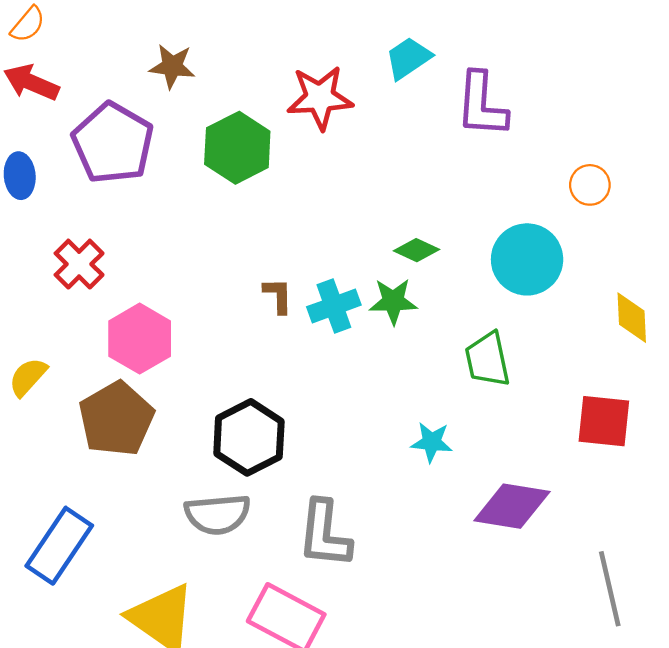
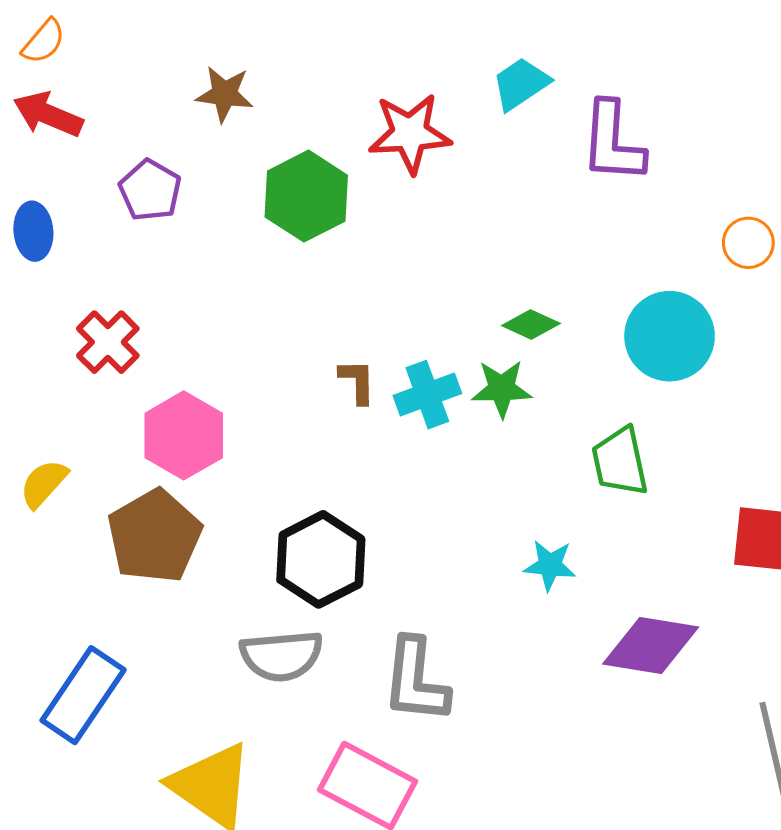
purple pentagon: (113, 143) -> (150, 190), size x0.6

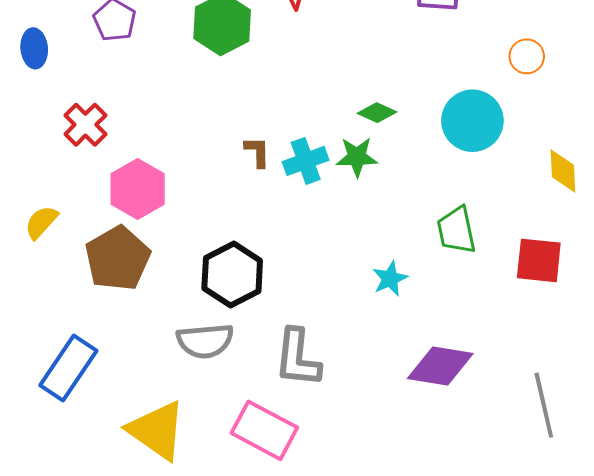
green trapezoid: (620, 462) -> (456, 230), moved
cyan star: (550, 565) -> (390, 279), turned -30
purple diamond: (651, 645) -> (440, 366), moved

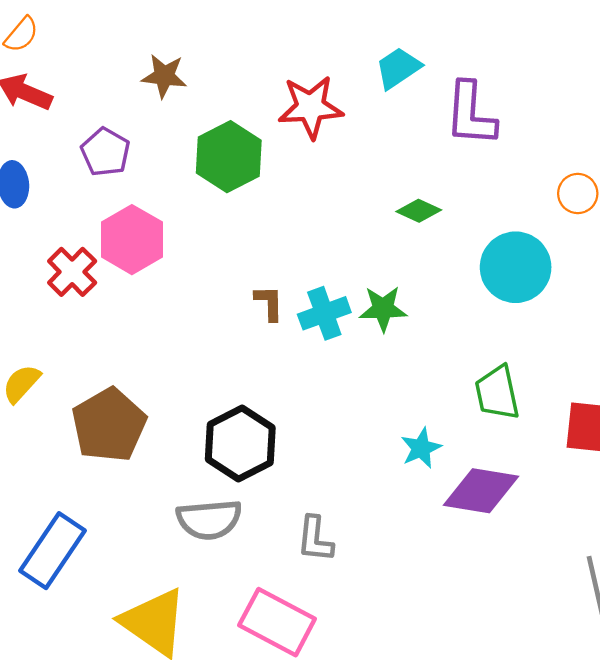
green diamond: (377, 113) -> (419, 211), moved
pink hexagon: (138, 189) -> (132, 240), moved
gray L-shape: (298, 358) -> (315, 539), size x0.7
purple diamond: (440, 366) -> (481, 491), moved

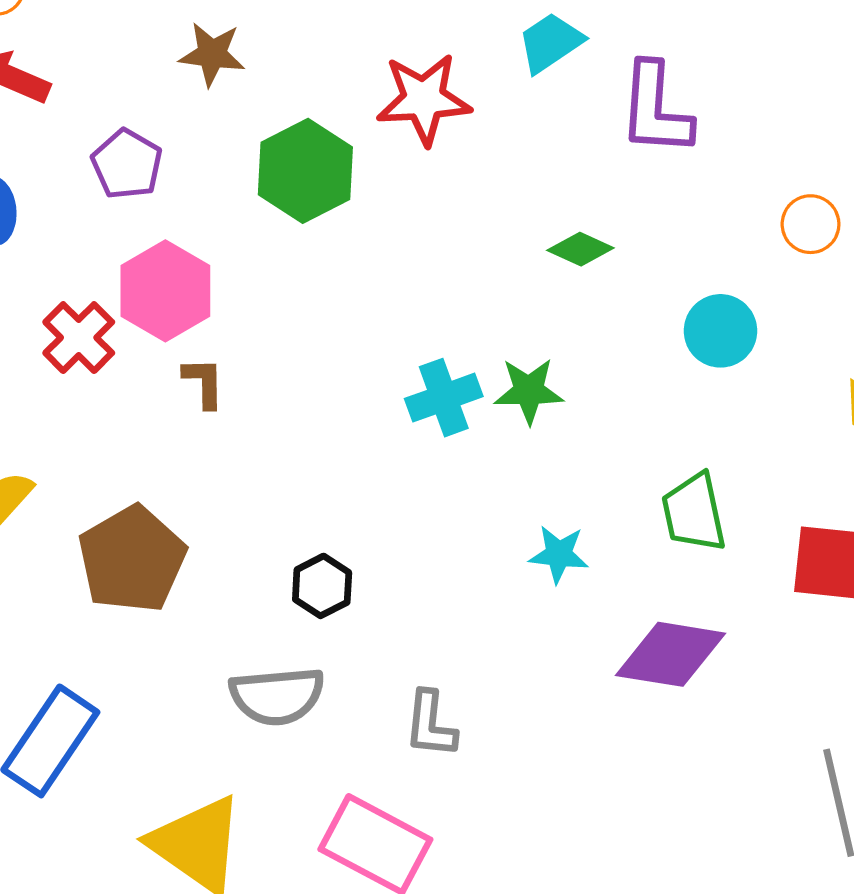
cyan circle: (516, 267) -> (720, 331), size x0.7
brown L-shape: (269, 303) -> (204, 383), moved
black hexagon: (240, 443) -> (322, 586), size x0.6
cyan star: (421, 448) -> (559, 554), moved, turned 30

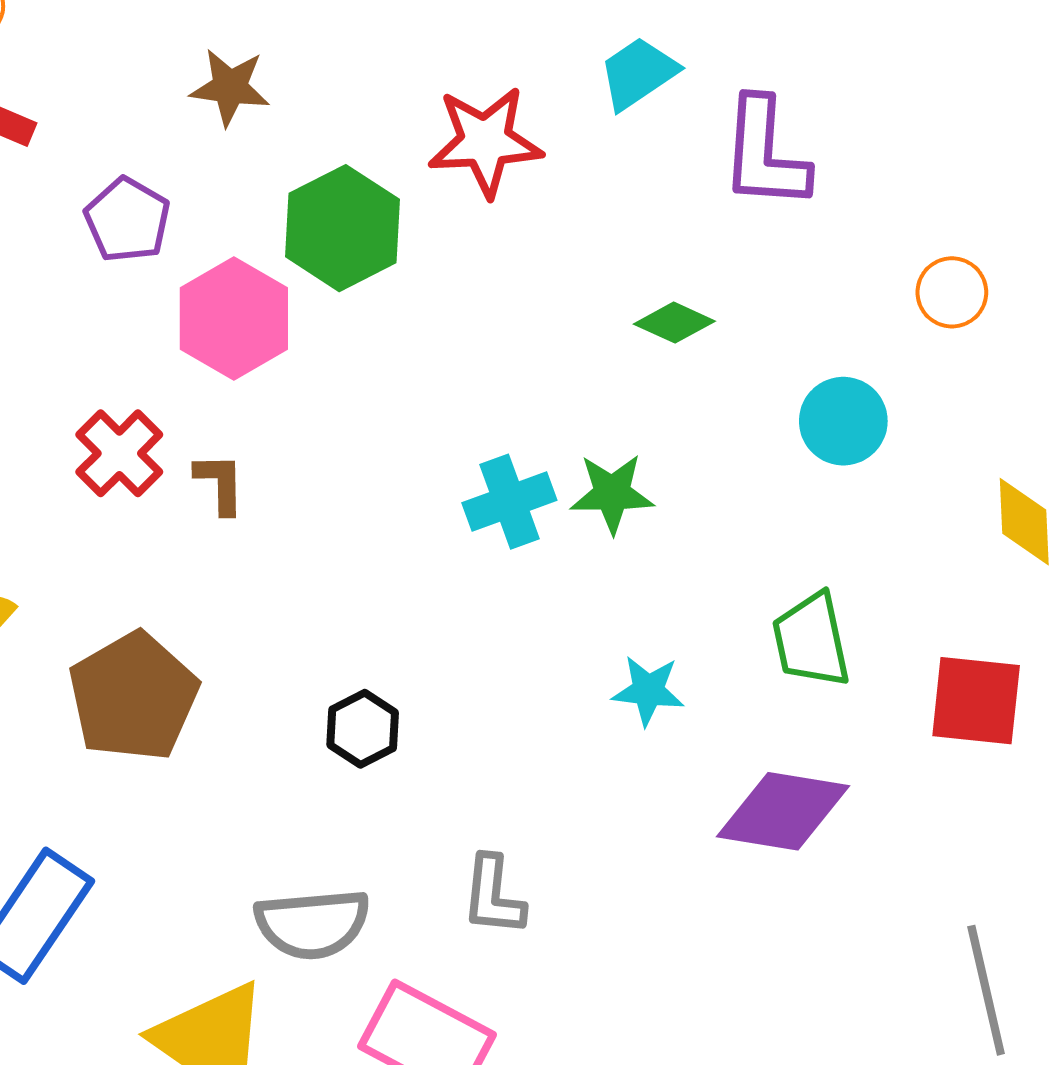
pink hexagon: (165, 291) -> (234, 319), moved
red cross: (79, 338) -> (119, 453), moved
gray semicircle: (277, 696) -> (312, 924), moved

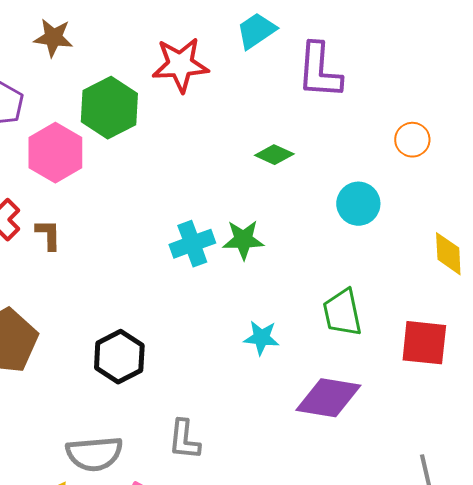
black hexagon: (363, 729) -> (119, 357), size x1.4

